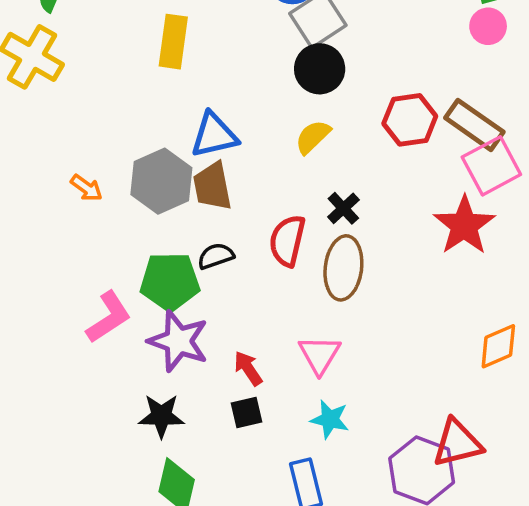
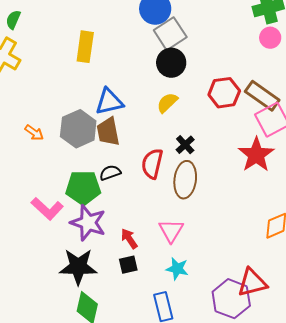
pink L-shape: (109, 317) -> (47, 209), turned 76
black star: (161, 416) -> (78, 267), size x1.4

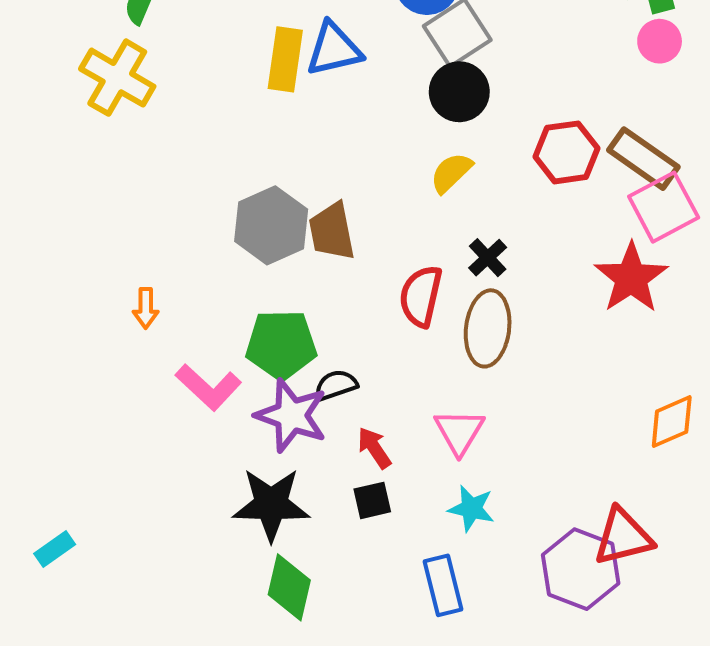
blue triangle: (109, 102) -> (334, 49), moved
orange arrow: (34, 133) -> (146, 308), moved, turned 54
black semicircle: (110, 173) -> (336, 385), moved

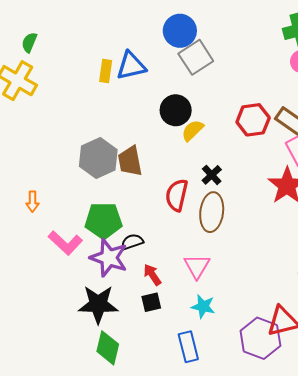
yellow rectangle: (285, 59) -> (106, 71), size x0.7
black circle: (459, 92) -> (176, 110), moved

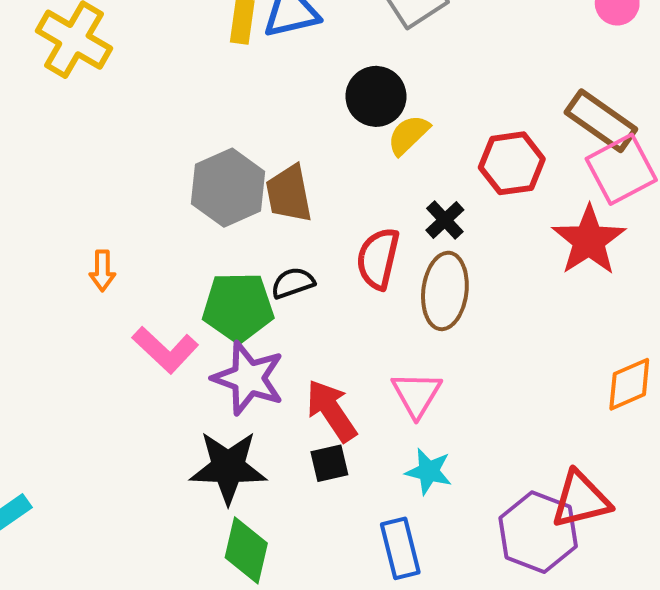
red hexagon: (253, 120) -> (512, 163), moved
black semicircle: (132, 242) -> (293, 283), moved
red arrow: (152, 275) -> (331, 411), size x1.5

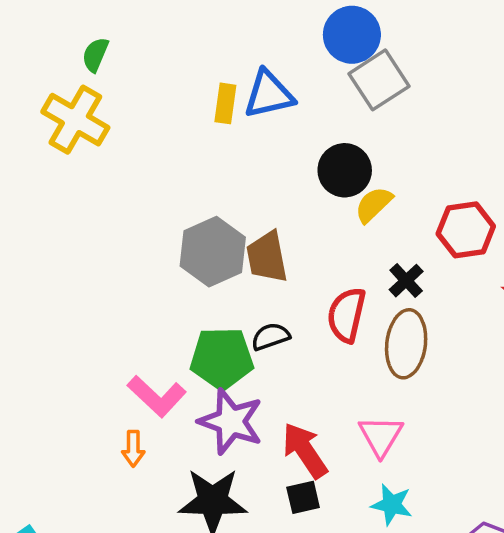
orange arrow: (102, 271) -> (133, 449), moved

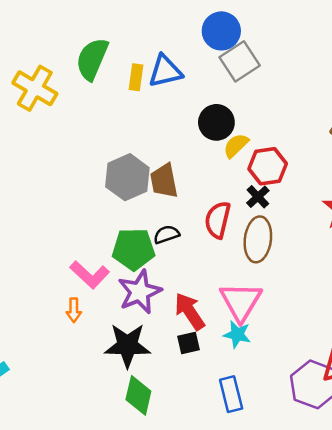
green semicircle: (95, 55) -> (92, 59), moved, size x1.8
red hexagon: (466, 230) -> (268, 166), moved
purple star: (231, 421) -> (140, 292), turned 30
pink triangle: (381, 436) -> (241, 302), size x1.4
cyan star: (392, 505) -> (237, 334), moved

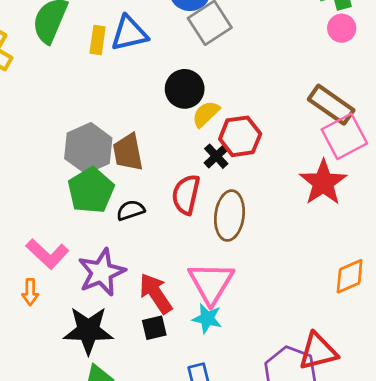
black cross: (258, 197) -> (216, 156), moved
green pentagon: (134, 249) -> (91, 190), moved, turned -30

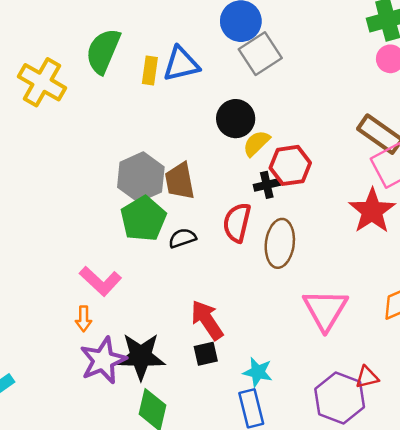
black cross: (216, 156) -> (267, 185), turned 30
purple star: (101, 272) -> (103, 360), moved
pink triangle: (211, 283) -> (325, 310), moved
cyan star: (207, 318) -> (258, 372), moved
red triangle: (318, 351) -> (367, 377), size x0.6

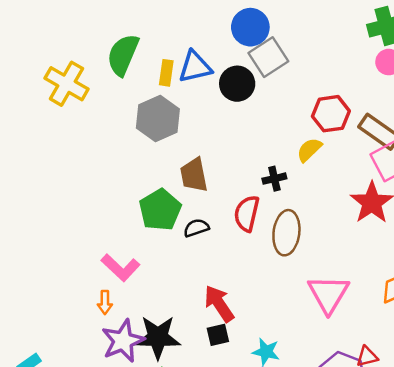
black circle: (236, 119) -> (237, 84), moved
yellow semicircle: (256, 143) -> (309, 150), moved
red hexagon: (290, 165) -> (331, 114), moved
gray hexagon: (141, 177) -> (158, 119), moved

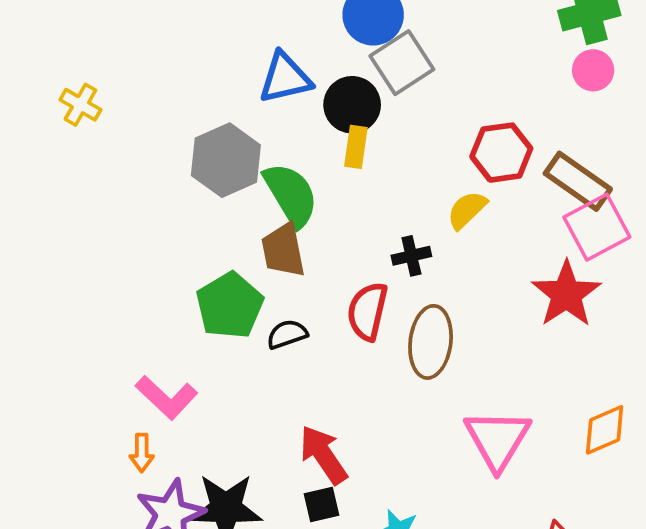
green semicircle: (123, 55) -> (291, 195), moved, turned 126
yellow rectangle: (166, 73) -> (356, 147), moved
yellow cross: (66, 84) -> (80, 105), size x0.6

